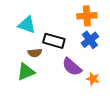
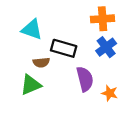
purple semicircle: (72, 67) -> (85, 79), turned -145

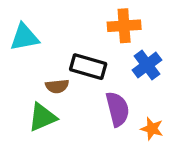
orange cross: (103, 19) -> (124, 26), moved
cyan triangle: (32, 29) -> (24, 37), moved, turned -30

